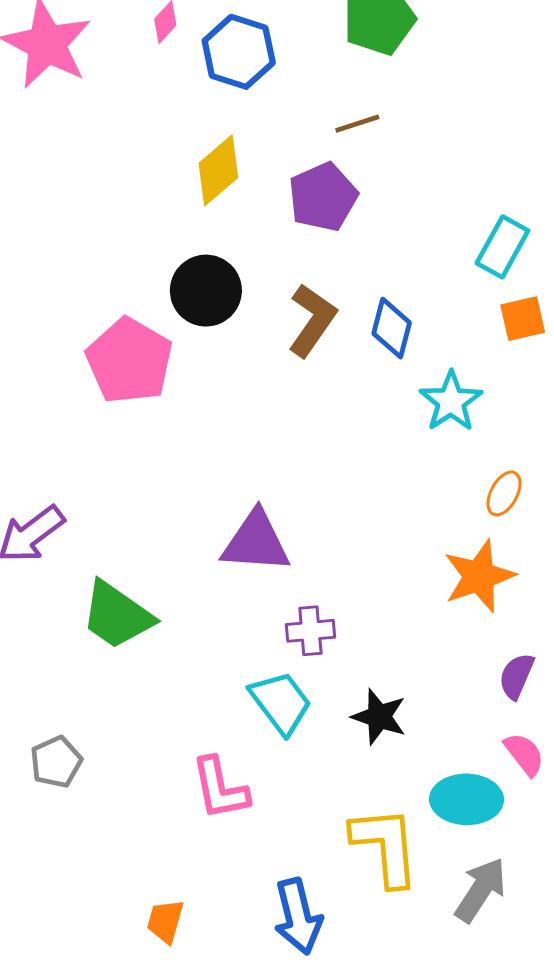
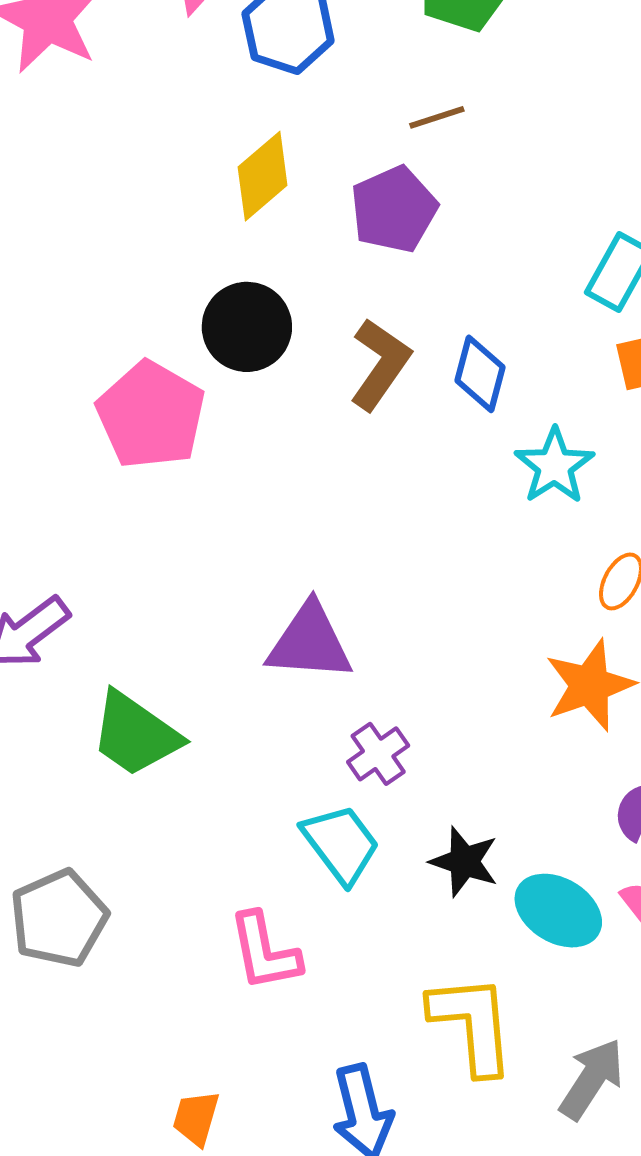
purple cross: (310, 631) -> (378, 754), turned -30
gray pentagon: (56, 762) -> (59, 918), size x1.5
cyan ellipse: (467, 799) -> (558, 911), moved, turned 30

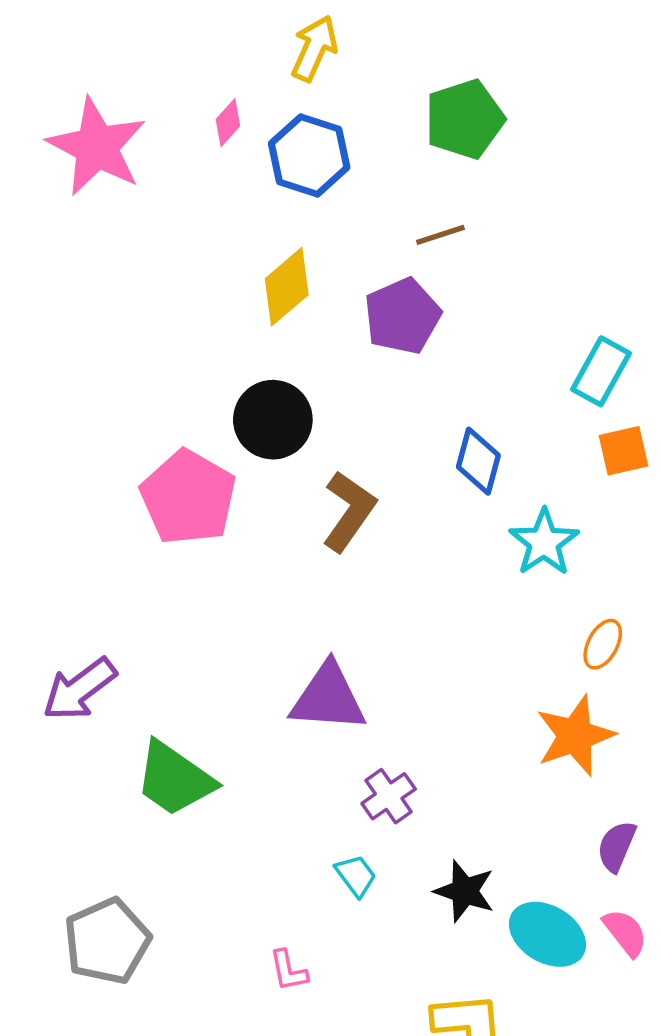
brown L-shape: (380, 364) -> (349, 511), moved
cyan trapezoid: (341, 844) -> (356, 876), size x0.6
pink L-shape: (265, 952) -> (288, 971), size x0.6

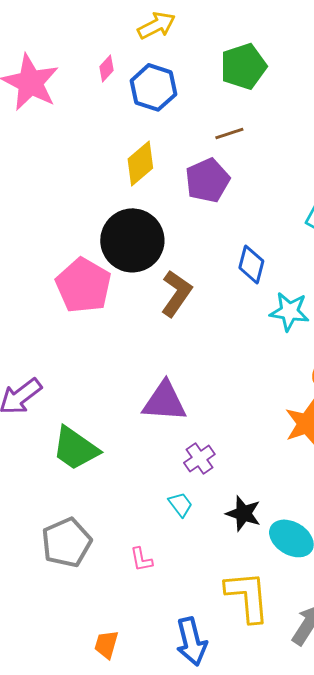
yellow arrow: (314, 48) -> (156, 25), turned 39
black circle: (273, 420) -> (132, 240), size x1.4
cyan star: (544, 542) -> (289, 311), turned -30
gray pentagon: (107, 941) -> (66, 542), moved

